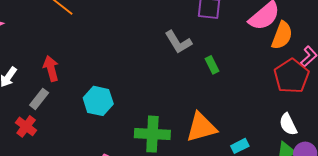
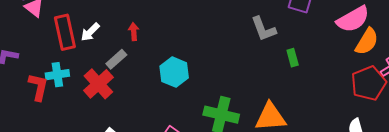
red arrow: (51, 69) -> (134, 32), size x0.7
red cross: (26, 126) -> (98, 84), size x1.4

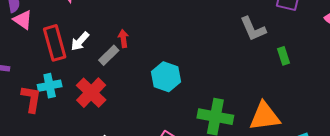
gray rectangle: (116, 59) -> (109, 55), moved

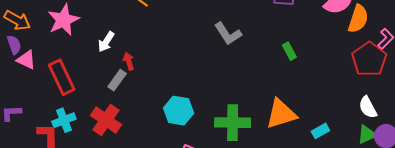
gray L-shape: (253, 29) -> (228, 34), moved
white arrow: (80, 41) -> (106, 42), moved
cyan hexagon: (166, 77) -> (179, 111), moved

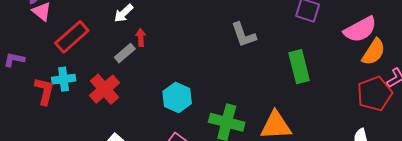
green rectangle: (289, 51) -> (299, 67), size x1.8
red rectangle: (62, 77) -> (72, 37), turned 60

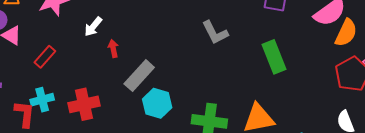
red rectangle: (72, 37) -> (45, 57), size x0.7
gray rectangle: (125, 53) -> (139, 76), moved, size x1.5
red cross: (104, 89) -> (84, 104), turned 36

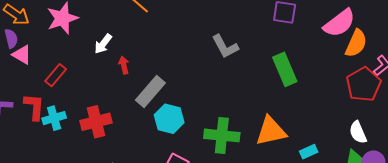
red L-shape: (25, 114) -> (34, 107), moved

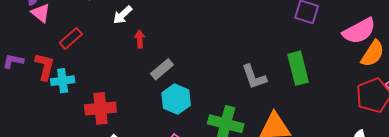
gray L-shape: (225, 47) -> (254, 77), moved
gray rectangle: (150, 91) -> (162, 69), size x0.7
red cross: (96, 122) -> (100, 108), moved

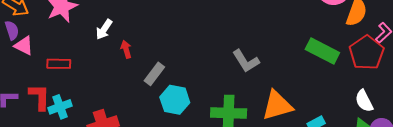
red rectangle: (71, 38) -> (59, 64), turned 55
green rectangle: (298, 68) -> (322, 51), moved, turned -36

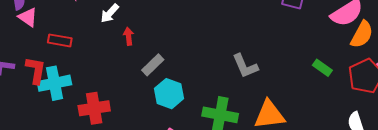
green rectangle: (322, 51) -> (322, 68), size x0.6
cyan cross: (60, 107) -> (54, 83), size x1.4

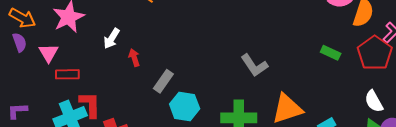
pink triangle: (28, 17) -> (49, 53), moved, turned 35
red L-shape: (36, 70) -> (90, 105), moved

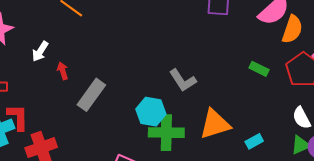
gray rectangle: (163, 81) -> (91, 95), size x1.4
cyan hexagon: (185, 106) -> (151, 112), moved

